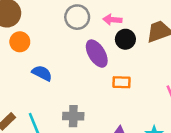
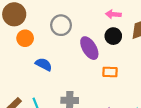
gray circle: (77, 17) -> (61, 25), moved
pink arrow: (112, 20) -> (113, 14), moved

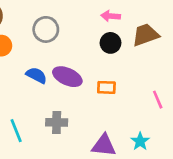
purple ellipse: (89, 48) -> (67, 77), moved, turned -35
blue semicircle: (44, 64) -> (36, 75), moved

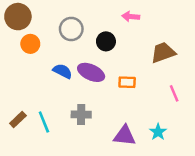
brown trapezoid: (146, 35) -> (163, 53), moved
black circle: (111, 43) -> (106, 41), moved

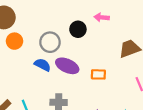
gray circle: (71, 29) -> (50, 42), moved
black circle: (106, 41) -> (78, 29), moved

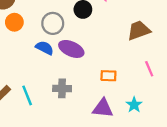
orange rectangle: (98, 74) -> (108, 76), moved

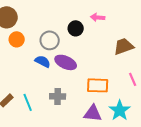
orange rectangle: (108, 76) -> (98, 85), size x1.5
cyan star: (134, 105) -> (120, 110), size x1.5

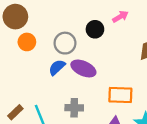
pink arrow: (98, 17) -> (120, 17), turned 144
blue semicircle: (43, 61) -> (57, 67), turned -70

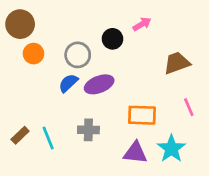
purple ellipse: (83, 68) -> (99, 84), turned -45

